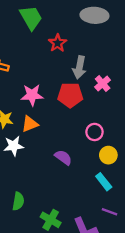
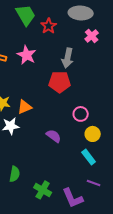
red star: (58, 43) -> (49, 26), moved
pink cross: (103, 83) -> (92, 36), moved
pink star: (32, 95) -> (27, 55), moved, turned 30

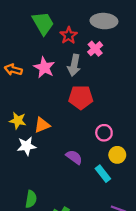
pink cross: (92, 36) -> (95, 49), moved
gray arrow: (68, 58) -> (74, 65), moved
cyan rectangle: (89, 157) -> (103, 174), moved

